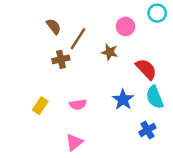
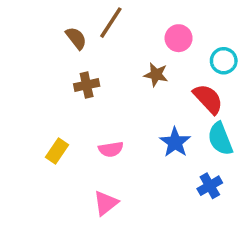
cyan circle: (157, 13) -> (224, 61), moved
brown line: (78, 39) -> (111, 23), moved

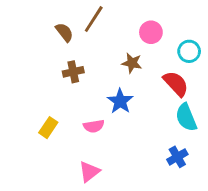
blue star: (175, 142) -> (120, 101), moved

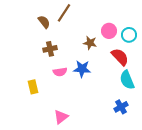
pink circle: (151, 32) -> (109, 31), moved
blue star: (120, 101) -> (82, 69), turned -30
pink semicircle: (94, 126) -> (60, 72), moved
yellow rectangle: (48, 128) -> (33, 87), turned -48

